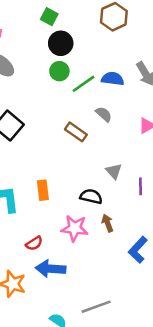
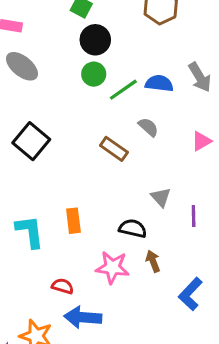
red semicircle: (34, 243) -> (63, 286), turned -132

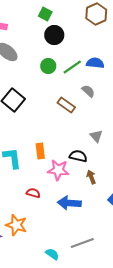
green circle: (94, 74) -> (48, 66), moved
pink star: (112, 267) -> (58, 170), moved
blue arrow: (83, 317) -> (69, 203), moved

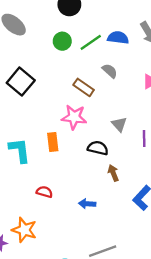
pink star: (58, 170) -> (74, 117), moved
blue arrow: (69, 203) -> (87, 204), size x0.6

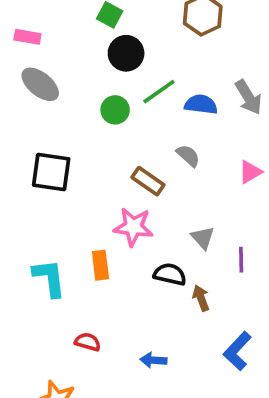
green line: (91, 42) -> (159, 92), moved
black square: (21, 82) -> (51, 172), turned -32
brown arrow: (113, 173) -> (201, 298), moved

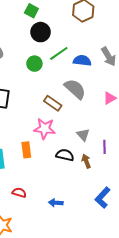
gray semicircle: (188, 156) -> (75, 89), size x1.6
brown arrow: (201, 298) -> (86, 161), moved

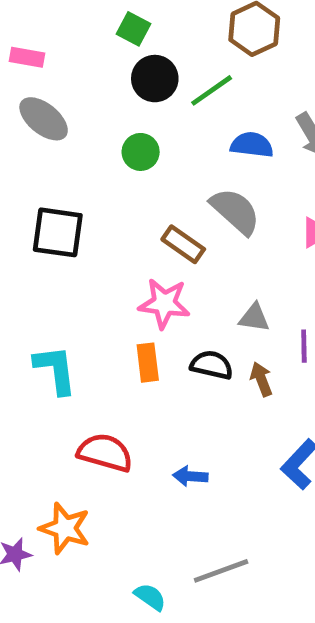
green line: (59, 53) -> (212, 90), moved
gray triangle: (83, 135) -> (254, 318), turned -40
orange rectangle: (26, 150) -> (148, 363), moved
red semicircle: (19, 193) -> (105, 453), size x1.6

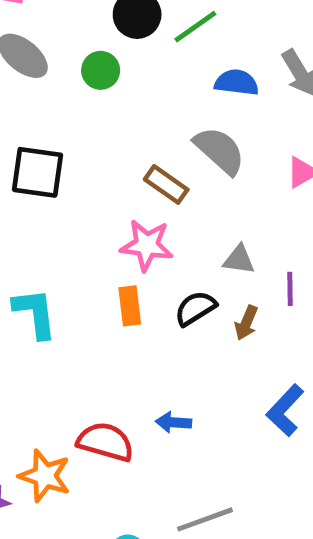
green circle: (141, 152) -> (101, 70), moved
black semicircle: (212, 365) -> (195, 308), turned -45
brown arrow: (261, 379) -> (246, 323), turned -136
red semicircle: (105, 453) -> (105, 442), moved

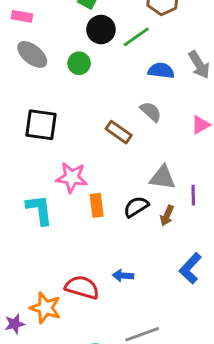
gray semicircle: (220, 150) -> (151, 112), size x0.7
pink star: (147, 245) -> (72, 177), moved
gray triangle: (239, 260) -> (163, 177), size x1.4

